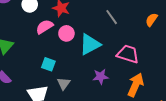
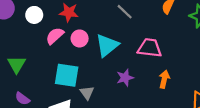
cyan square: (48, 64) -> (67, 75), size x1.6
orange arrow: (136, 85) -> (164, 79), size x0.7

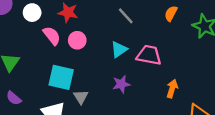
pink semicircle: (55, 36) -> (52, 36), turned 90
cyan triangle: (107, 45) -> (119, 49), moved, size x0.7
orange arrow: (164, 79) -> (172, 89), moved

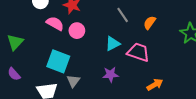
orange semicircle: (171, 13) -> (150, 23), moved
pink semicircle: (52, 36) -> (55, 24), turned -30
orange arrow: (172, 89) -> (155, 85), turned 35

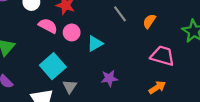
cyan triangle: (113, 44) -> (95, 44), moved
pink trapezoid: (138, 52) -> (162, 56), moved
cyan square: (58, 61) -> (53, 66), turned 30

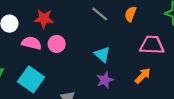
cyan triangle: (95, 44) -> (102, 54), moved, turned -35
cyan square: (53, 66) -> (31, 79), moved
orange arrow: (157, 87) -> (143, 76), moved

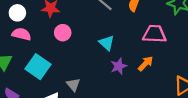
pink semicircle: (32, 43) -> (21, 34), moved
purple star: (105, 80) -> (119, 66), moved

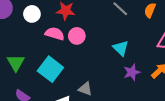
pink semicircle: (21, 34) -> (55, 34), moved
gray triangle: (73, 85) -> (85, 89), turned -32

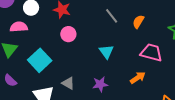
pink semicircle: (55, 34) -> (19, 27), moved, turned -30
purple star: (132, 72) -> (100, 84), moved

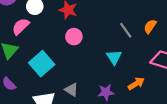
gray line: (112, 16) -> (126, 30), moved
pink semicircle: (19, 27) -> (21, 26), turned -42
orange arrow: (138, 78) -> (136, 84), moved

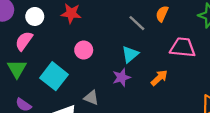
pink circle: (74, 37) -> (84, 50), moved
cyan triangle: (114, 57) -> (130, 54), turned 35
purple star: (106, 92) -> (121, 77), moved

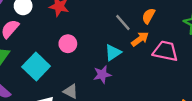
orange arrow: (159, 78) -> (140, 39), moved

